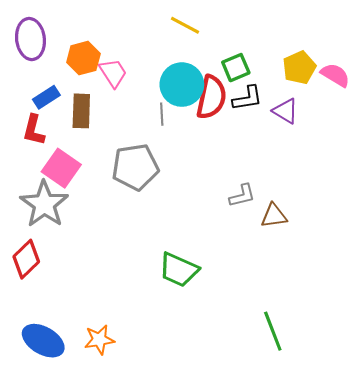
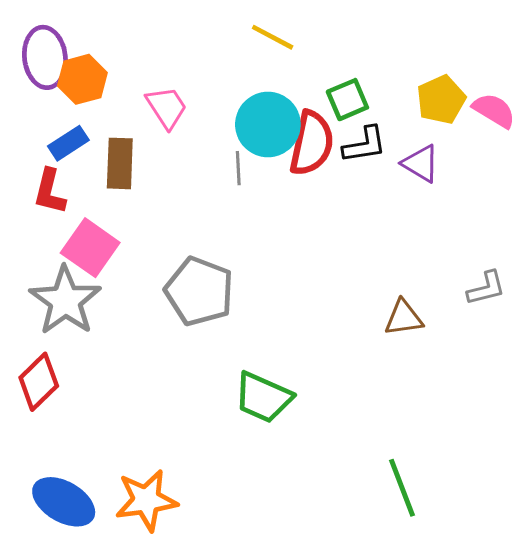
orange hexagon: (83, 58) -> (82, 79), moved
gray pentagon: (135, 167) -> (199, 291), moved, turned 30
gray L-shape: (242, 196) -> (486, 288), moved
orange star: (99, 340) -> (146, 500), size x1.4

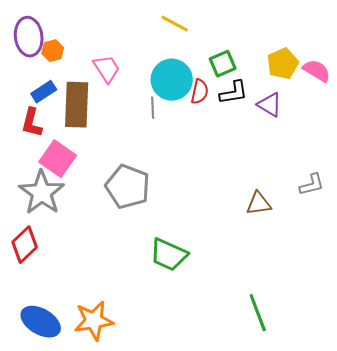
orange hexagon: (82, 79) -> (53, 51), size x0.7
red semicircle: (312, 143) -> (200, 92), size x0.6
brown rectangle: (120, 163) -> (77, 105), size x1.4

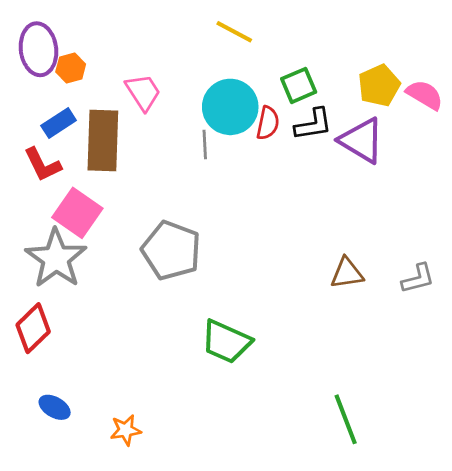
purple triangle: (270, 105) -> (362, 140), size x1.4
red L-shape: (32, 123) -> (42, 165), turned -40
gray L-shape: (312, 185) -> (418, 279), moved
orange star: (94, 321) -> (126, 430), size x0.6
blue ellipse: (41, 322) -> (55, 407), moved, size x0.6

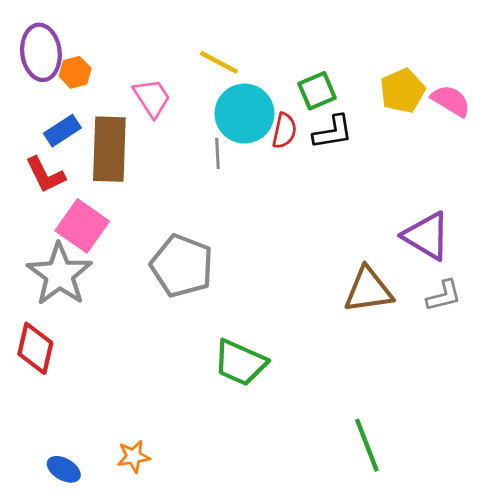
yellow line: (234, 32) -> (219, 62), moved
purple triangle: (362, 140) -> (427, 236), moved
brown triangle: (347, 273) -> (368, 290), size x1.4
red diamond: (33, 328) -> (35, 348), turned -33
blue ellipse: (55, 407) -> (64, 469), moved

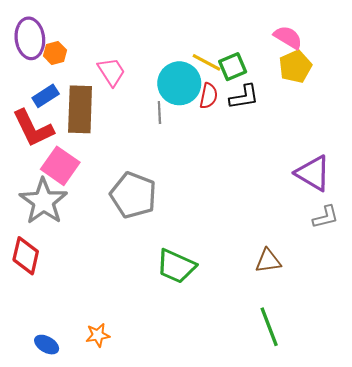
yellow line: (219, 62) -> (206, 62), moved
pink semicircle: (451, 101) -> (288, 37), moved
red L-shape: (45, 175) -> (33, 128), size x1.4
brown triangle: (368, 290) -> (268, 261), moved, size x0.7

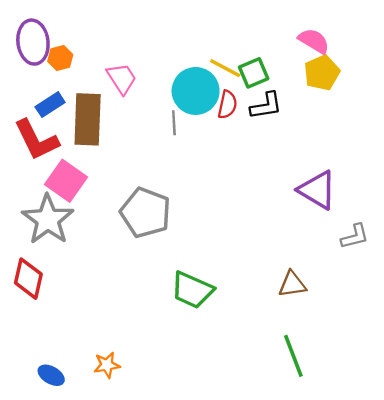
purple triangle: (313, 173) -> (317, 190), moved

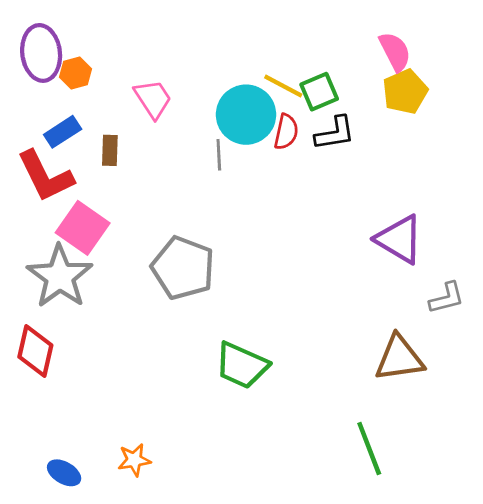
pink semicircle: (314, 41) -> (395, 52), turned 32
brown rectangle: (88, 119) -> (110, 150), size x0.5
brown triangle: (292, 284) -> (399, 358), moved, size x1.4

